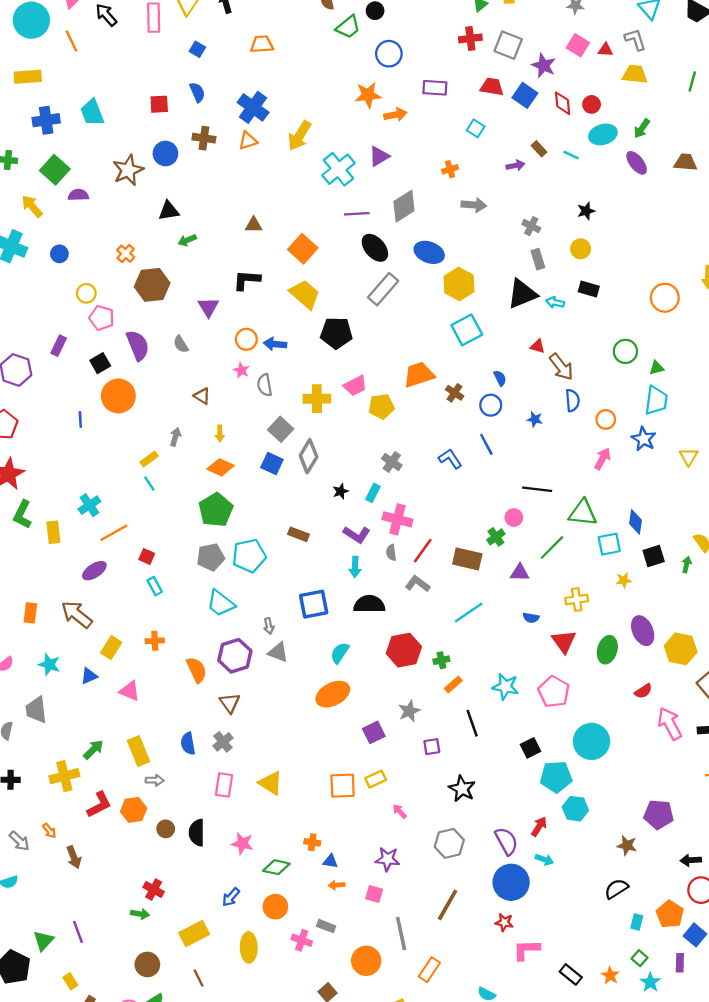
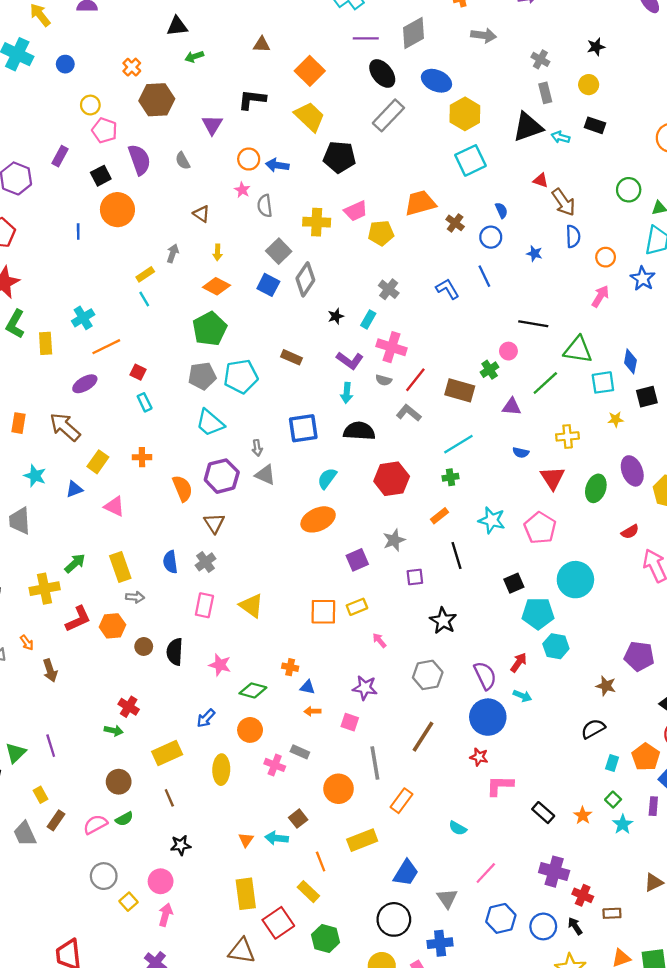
gray semicircle: (391, 553) -> (384, 380), turned -70
green cross: (441, 660) -> (451, 477), moved

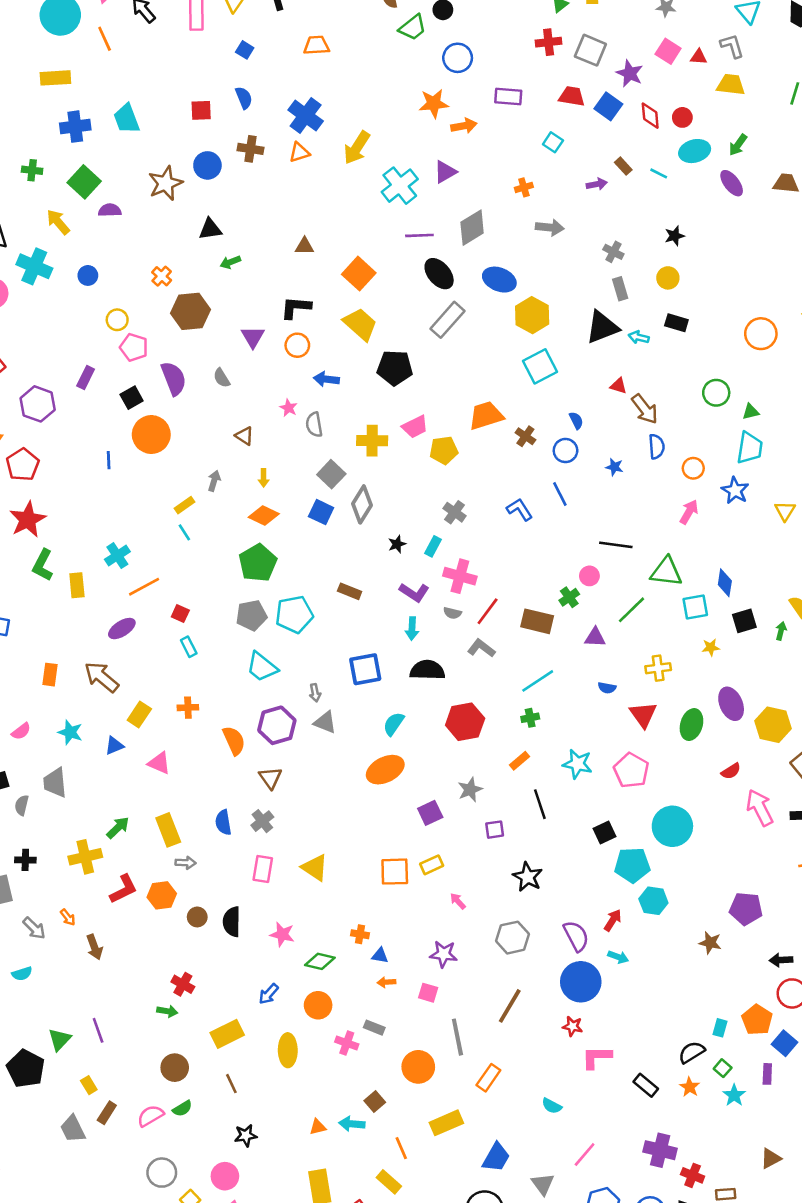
orange circle: (249, 159) -> (297, 345), moved
black semicircle: (593, 729) -> (692, 1052), moved
orange triangle: (246, 840) -> (318, 1127), turned 42

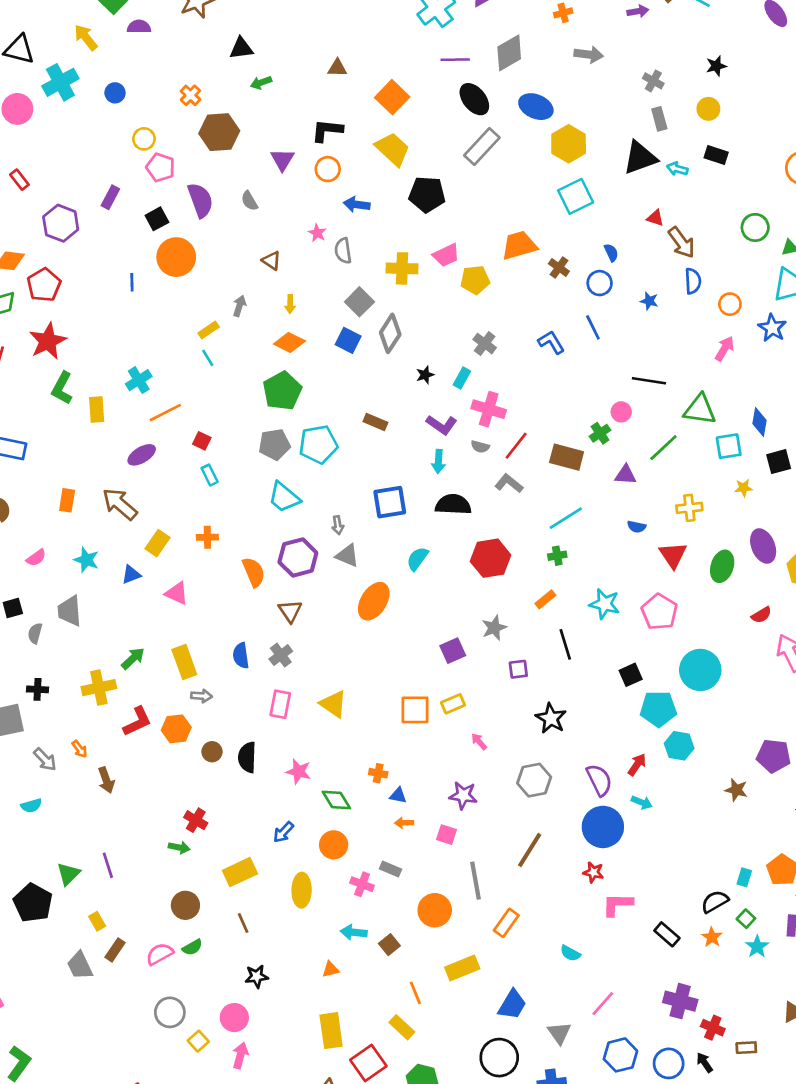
cyan cross: (34, 266) -> (60, 82), turned 36
orange ellipse: (385, 770) -> (374, 601), moved, turned -33
green diamond: (320, 961) -> (336, 800), turned 44
cyan arrow: (352, 1124) -> (354, 932), moved

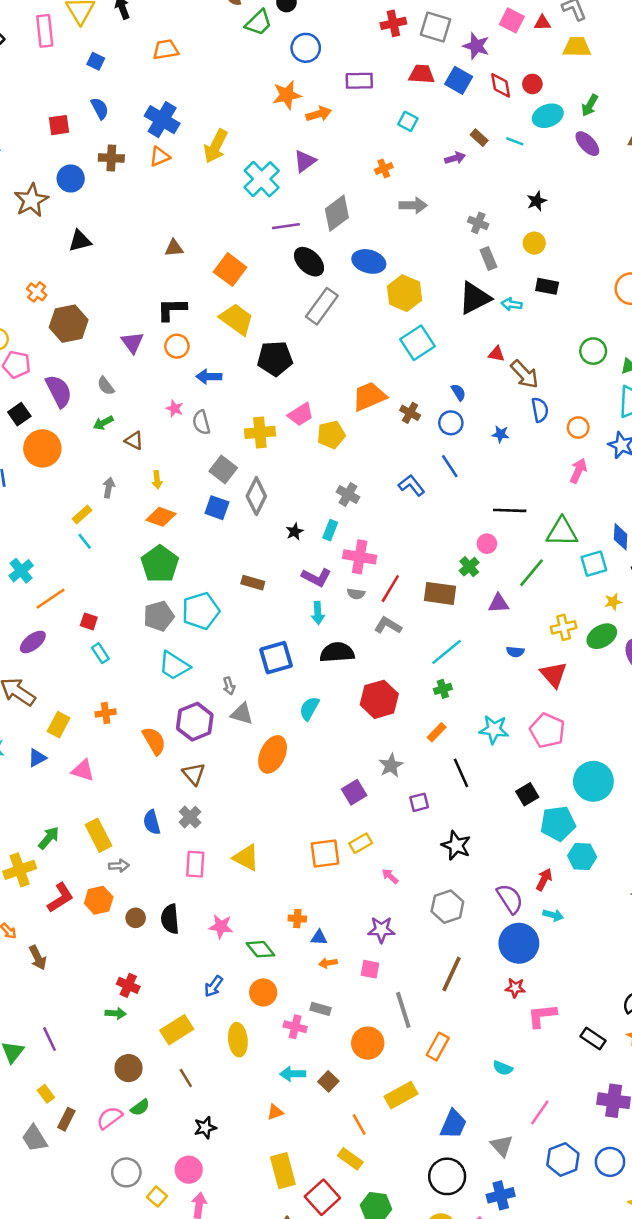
green arrow: (261, 83) -> (103, 423), moved
green ellipse: (722, 566) -> (602, 636), moved, turned 48

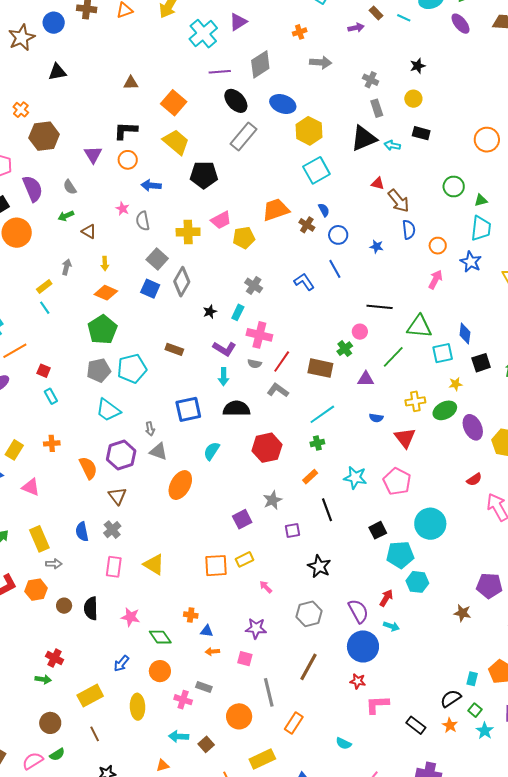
blue semicircle: (458, 392) -> (324, 210), moved

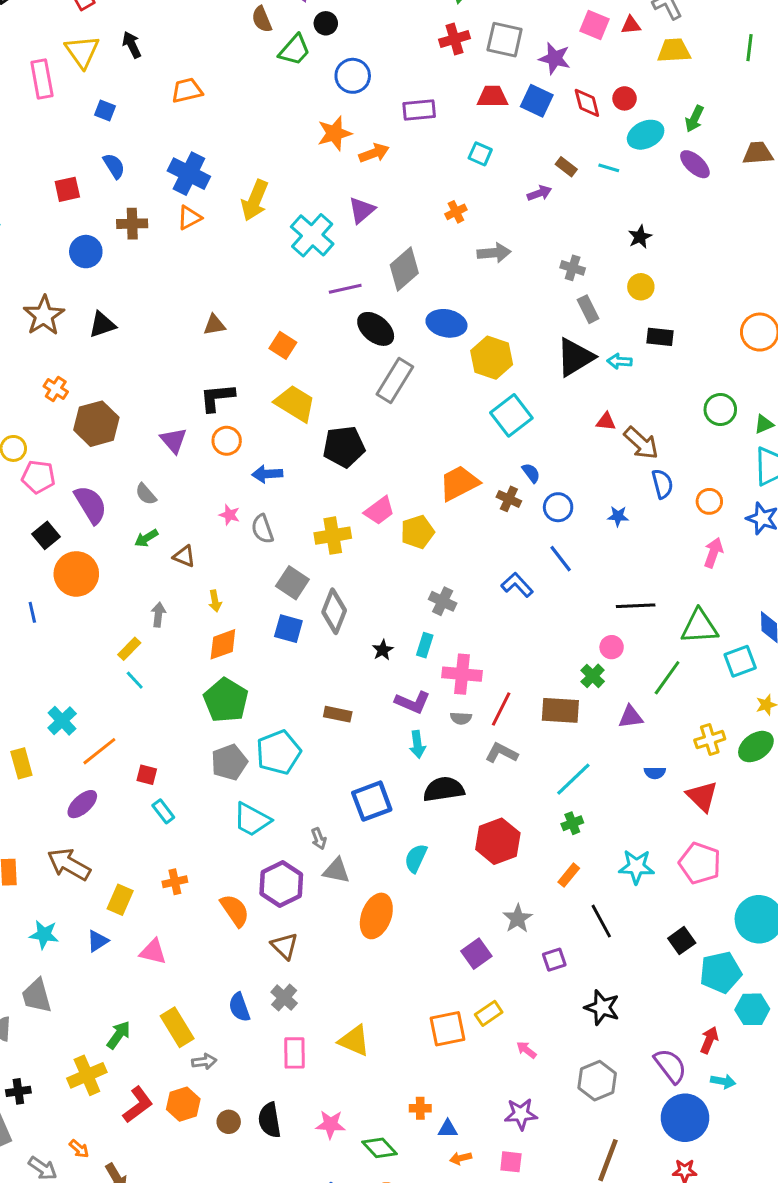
brown star: (22, 38) -> (44, 316), moved
orange square: (174, 103) -> (283, 345), size x0.7
orange diamond: (106, 293) -> (223, 644), turned -35

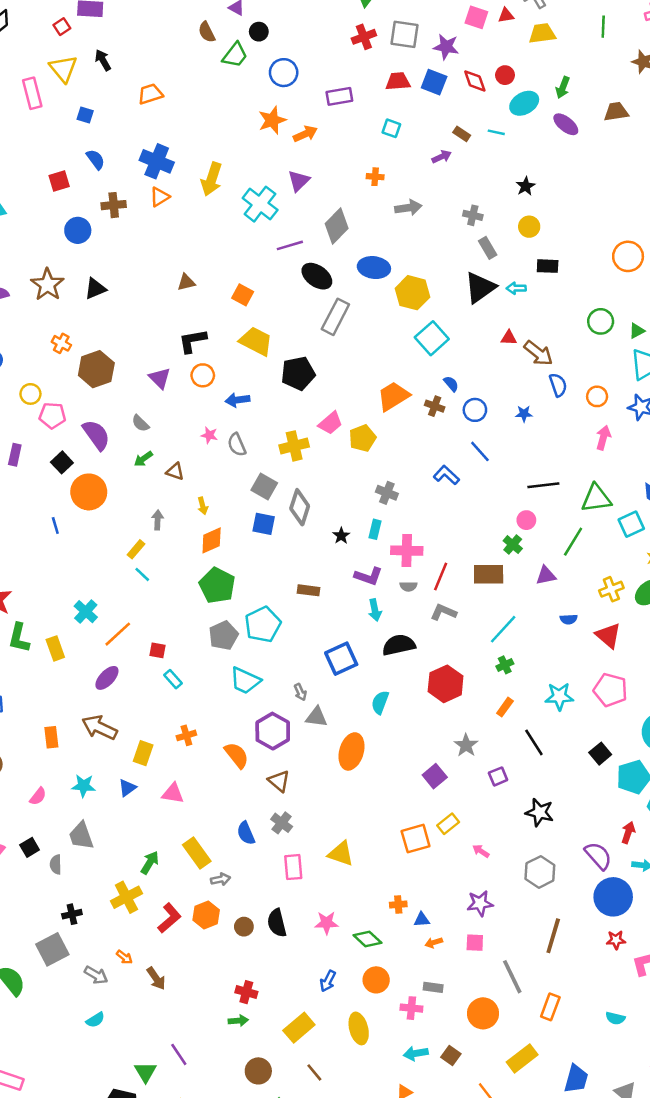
orange cross: (456, 212) -> (375, 177), turned 35

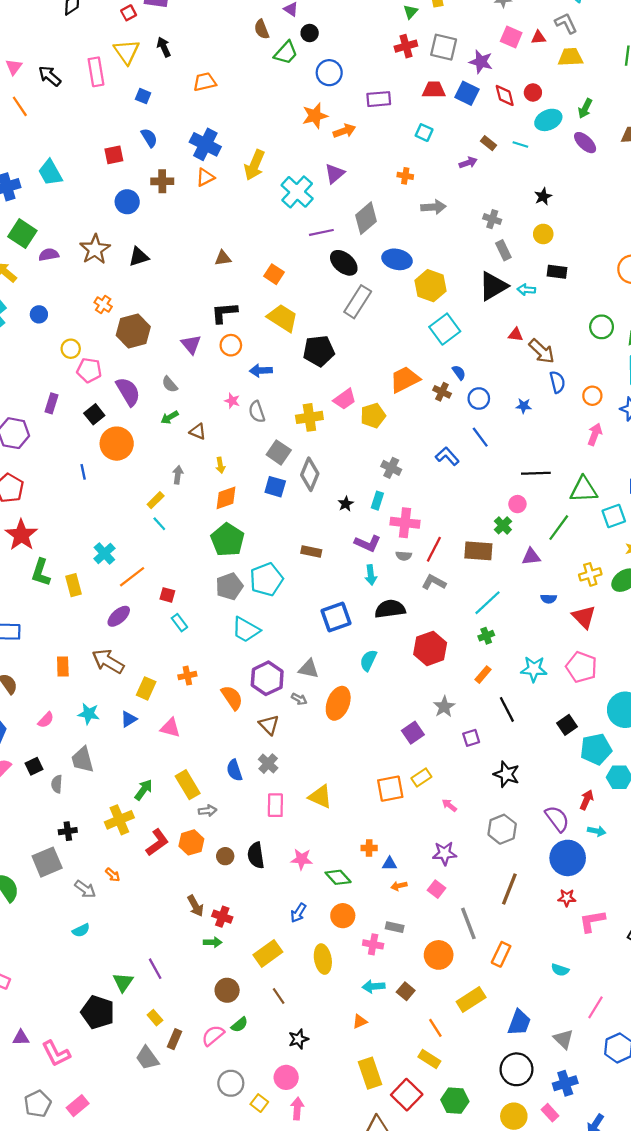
gray arrow: (300, 692) -> (299, 699), moved, turned -42
pink square: (475, 943) -> (437, 889), turned 30
brown arrow: (156, 978) -> (195, 906), moved

